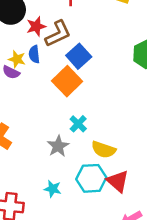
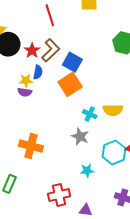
blue semicircle: (34, 54) -> (38, 72), turned -144
orange square: (67, 81) -> (70, 84), turned 30
yellow semicircle: (104, 150) -> (113, 110), moved

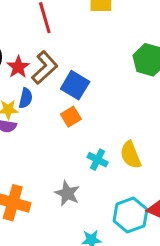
orange square: (70, 84) -> (71, 117), size x0.6
yellow semicircle: (113, 110) -> (131, 155), turned 66
gray star: (80, 136) -> (67, 193), moved

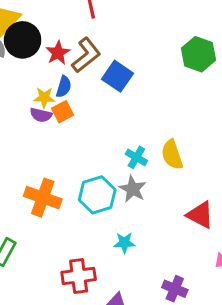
orange square: (71, 117) -> (63, 112), moved
gray star: (67, 193) -> (133, 189), moved
cyan hexagon: (130, 215) -> (97, 195), moved

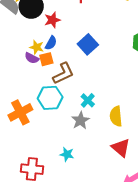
brown L-shape: (86, 55) -> (63, 73), moved
yellow semicircle: (172, 155) -> (116, 116), moved
cyan hexagon: (97, 195) -> (50, 98), moved
orange cross: (43, 198) -> (20, 112), turned 30

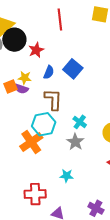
blue semicircle: (51, 43) -> (49, 72), moved
orange square: (46, 59) -> (10, 87), moved
brown L-shape: (63, 73) -> (53, 99), turned -55
orange cross: (20, 112) -> (31, 142), moved

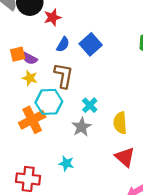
yellow star: (25, 78) -> (30, 78), moved

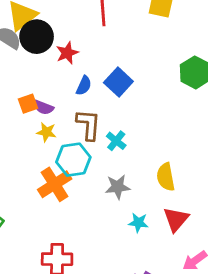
cyan cross: (90, 105) -> (116, 141), moved
gray star: (82, 127) -> (118, 187), turned 30
red triangle: (125, 157) -> (176, 219), turned 35
cyan star: (66, 163) -> (138, 223), moved

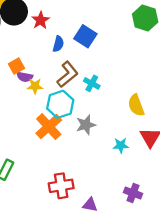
purple semicircle: (44, 107) -> (25, 77), moved
brown L-shape: (88, 125) -> (67, 74), turned 56
gray star: (118, 187) -> (86, 125), moved

